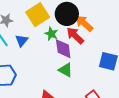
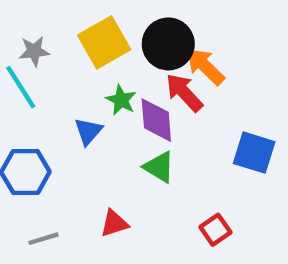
green star: (51, 34) -> (121, 100), moved
blue triangle: (22, 41) -> (88, 131), moved

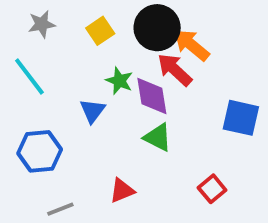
yellow square: (104, 42) -> (100, 31), size x0.6
gray star: (34, 51) -> (42, 24), moved

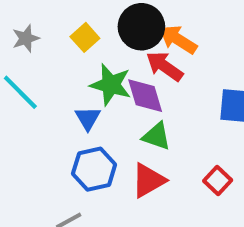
green star: (119, 81) -> (111, 85), size x1.5
blue hexagon: (40, 151) -> (94, 169), moved
red triangle: (122, 190) -> (148, 180), moved, size x1.4

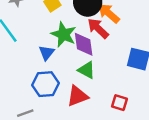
red square: (218, 180) -> (120, 103), turned -35

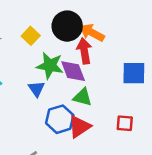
red arrow: (98, 28) -> (84, 51), turned 50
blue hexagon: (46, 84) -> (60, 119), moved

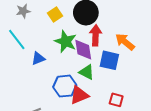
orange arrow: (92, 33) -> (125, 42), moved
blue square: (134, 73) -> (109, 60), moved
blue triangle: (36, 89) -> (38, 58), moved, turned 32

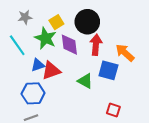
green star: (66, 41) -> (45, 38), moved
purple diamond: (83, 50) -> (69, 45), moved
blue hexagon: (65, 86) -> (33, 93), moved
red triangle: (79, 95) -> (51, 71), moved

